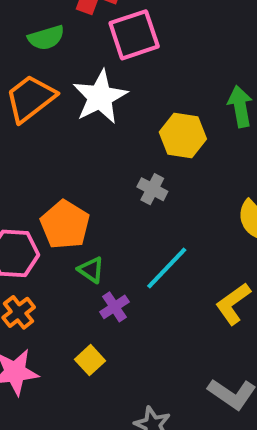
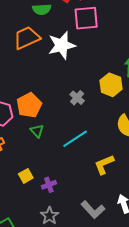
yellow hexagon: (183, 136) -> (111, 85), moved
purple cross: (114, 307) -> (49, 185), moved

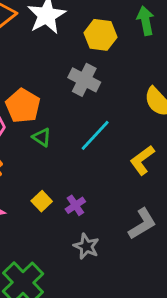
yellow hexagon: (111, 85) -> (100, 35), moved
gray cross: (77, 98) -> (84, 80), size x1.5
gray L-shape: (93, 210) -> (142, 224), turned -65

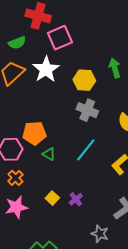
gray cross: (84, 80) -> (87, 110), moved
orange pentagon: (23, 106) -> (34, 133), turned -30
gray star: (86, 246) -> (100, 234), moved

